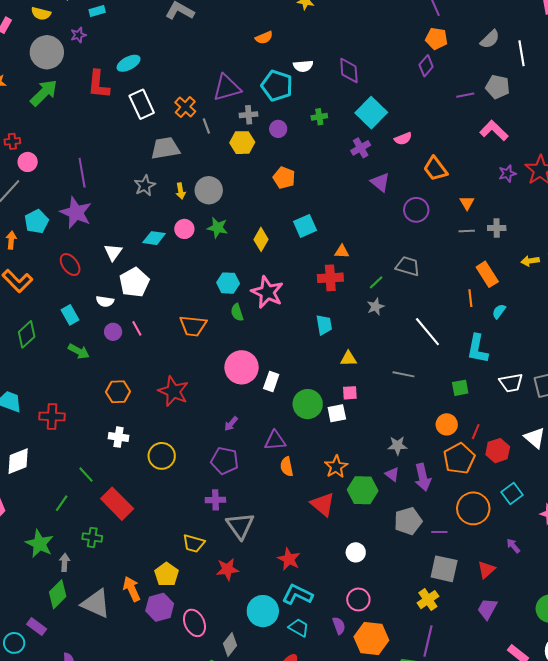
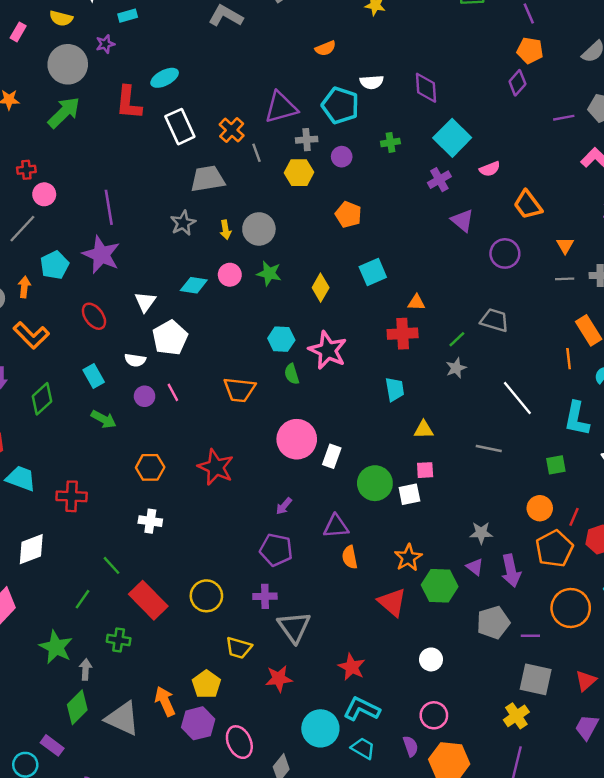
yellow circle: (162, 456) -> (206, 596), moved

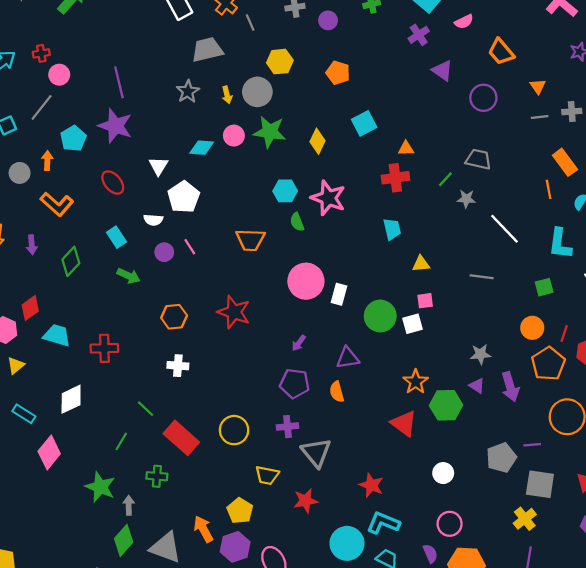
yellow hexagon: (299, 173) -> (280, 62), moved
green star: (269, 273) -> (270, 132), size x1.4
gray star: (456, 368) -> (466, 199), moved, turned 30
orange semicircle: (350, 557) -> (337, 392), moved
gray pentagon: (493, 623) -> (501, 458), moved

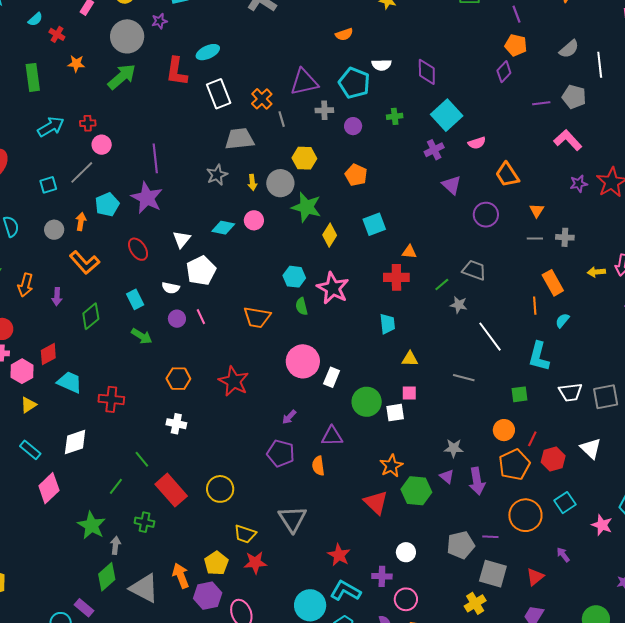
green star: (270, 132) -> (306, 207), moved
purple cross: (288, 427) -> (382, 576), moved
red star: (306, 501) -> (255, 563), moved

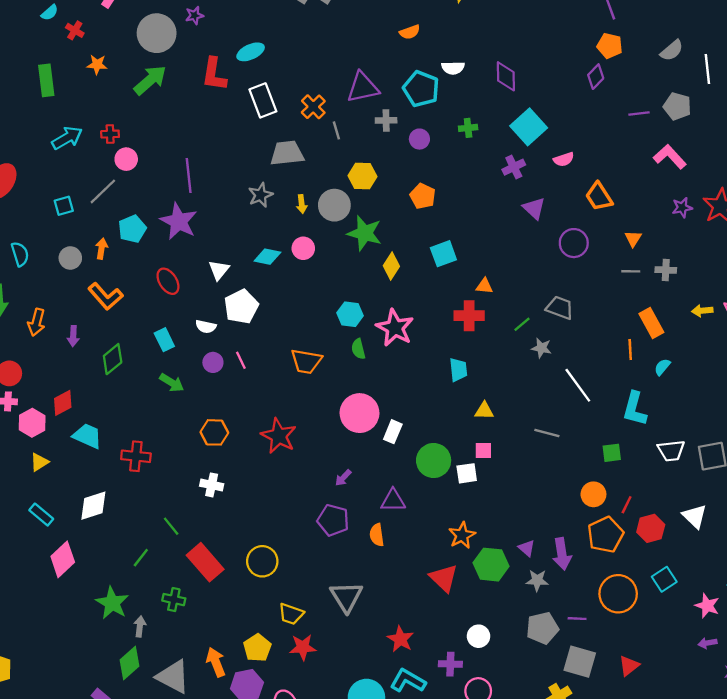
gray star: (454, 448) -> (537, 580), moved
purple arrow: (563, 555) -> (707, 643), moved, turned -63

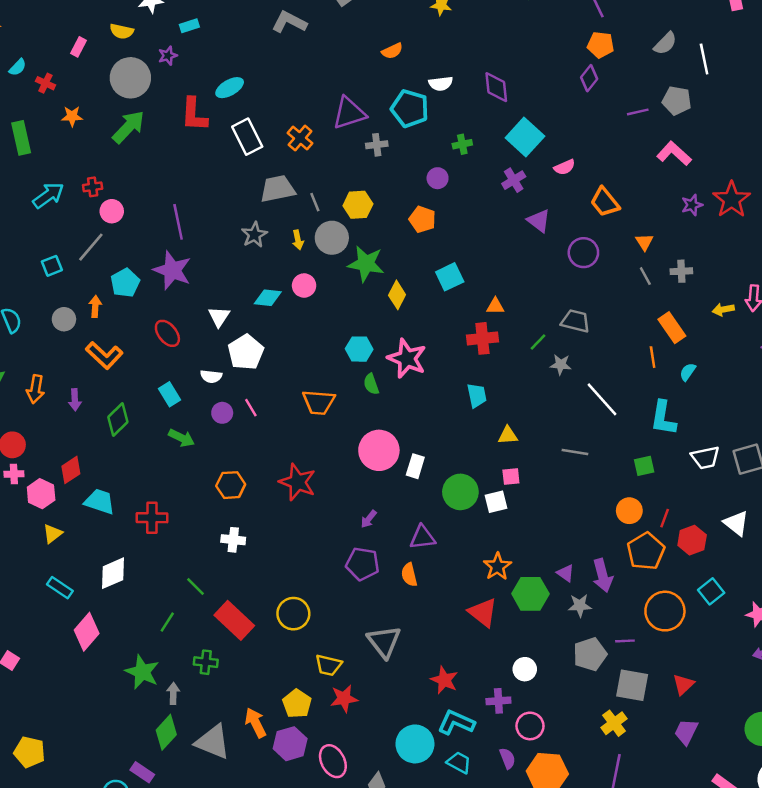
gray line: (336, 130) -> (315, 202), moved
purple circle: (419, 139) -> (438, 178), moved
gray line: (631, 271) -> (645, 276), turned 66

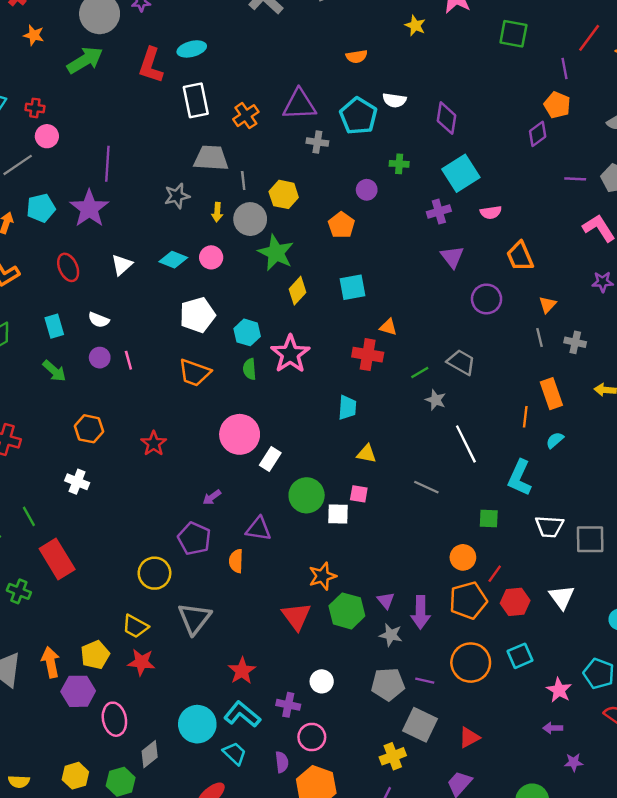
white pentagon: (246, 352) -> (197, 315), moved
red star: (298, 482) -> (154, 443), size x0.7
yellow circle: (293, 614) -> (154, 573), moved

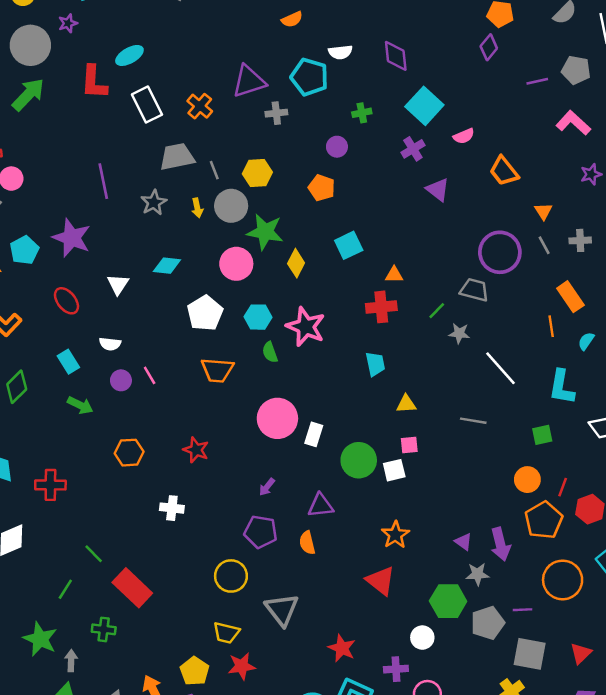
purple line: (107, 164) -> (103, 181), moved
pink circle: (211, 257) -> (236, 264), moved, size x1.4
purple circle: (487, 299) -> (500, 252), moved, size x1.4
white cross: (77, 482) -> (172, 508), moved
green hexagon: (347, 611) -> (448, 601), moved

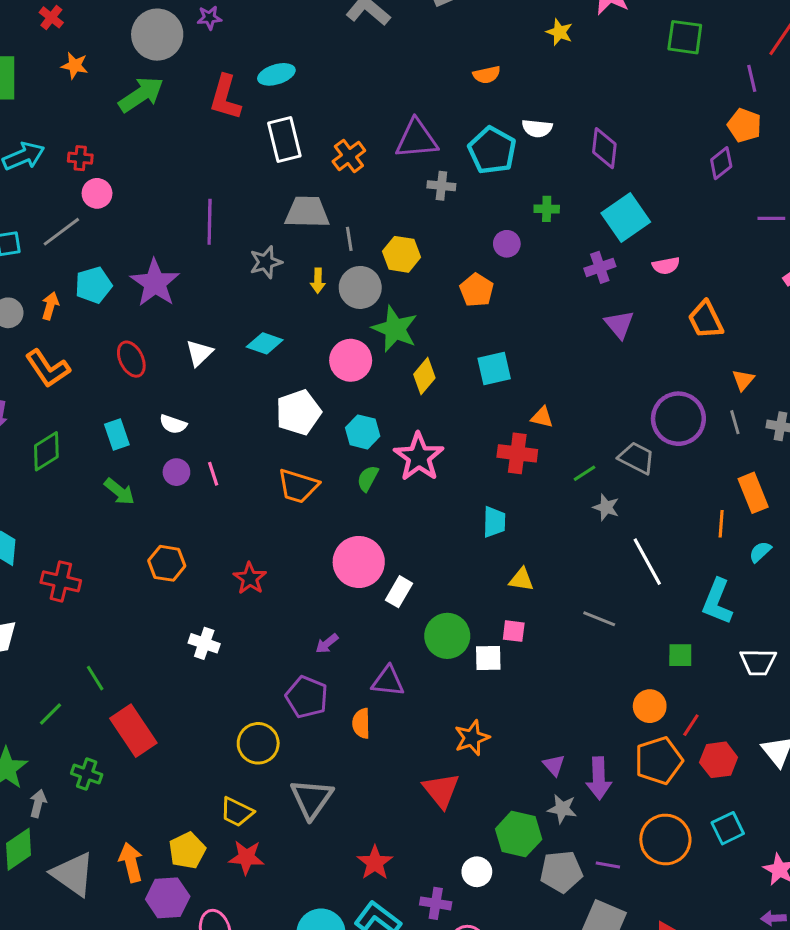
green semicircle: (270, 352) -> (368, 478), turned 35

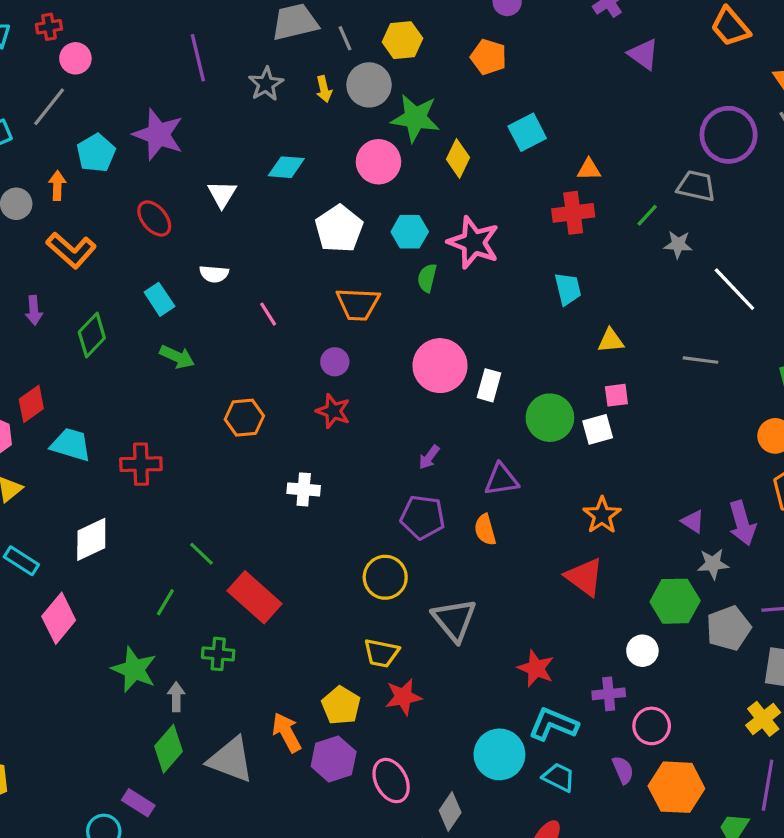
purple circle: (176, 472) -> (335, 362), moved

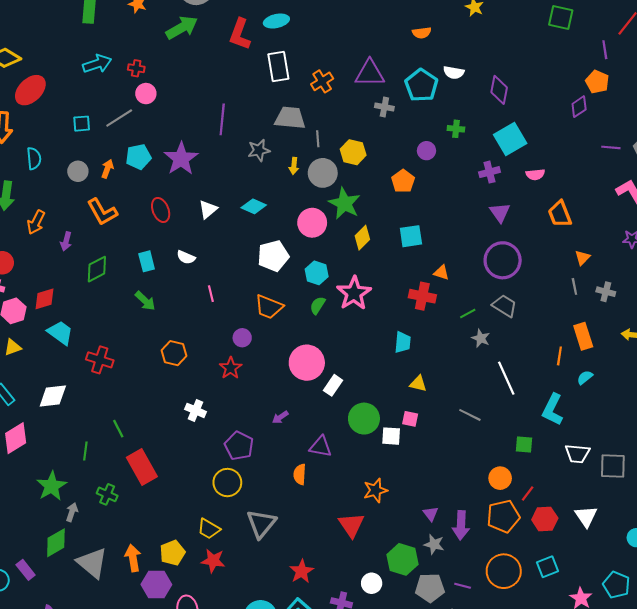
purple circle: (729, 135) -> (503, 260), moved
purple pentagon: (423, 517) -> (239, 446), moved
green line: (165, 602) -> (85, 451), turned -42

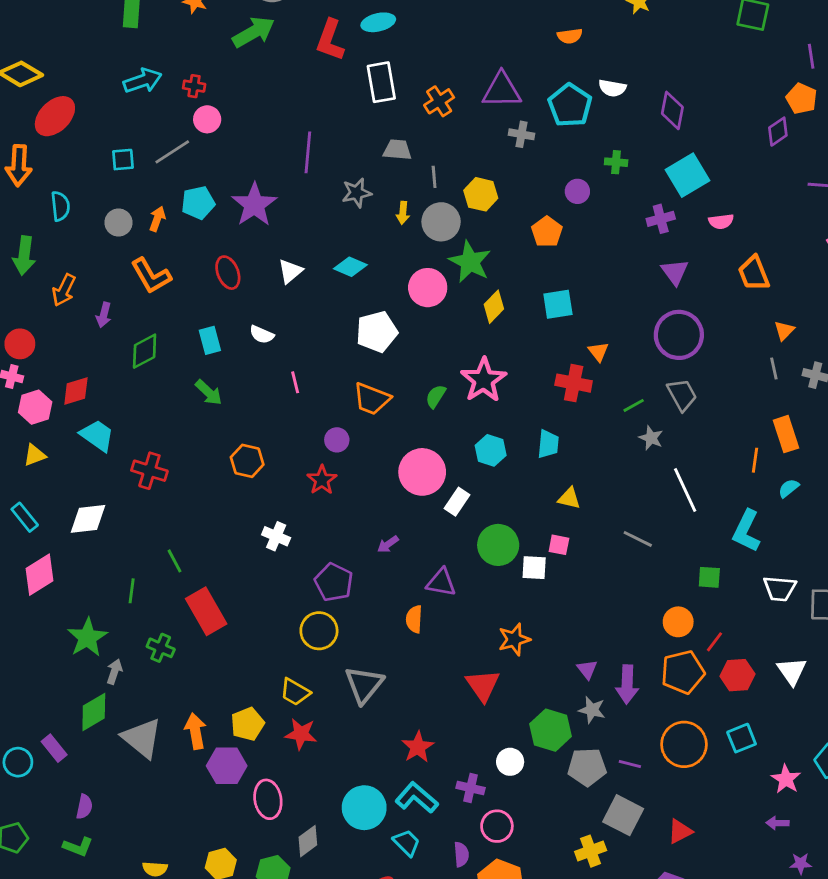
gray trapezoid: (290, 118) -> (397, 150), size x0.7
cyan hexagon: (317, 273) -> (491, 450), moved
orange triangle: (441, 273) -> (598, 352), turned 35
gray trapezoid: (505, 306) -> (682, 395), turned 30

